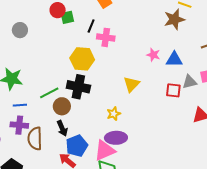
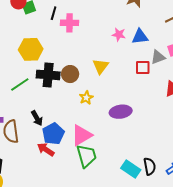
yellow hexagon: (82, 59) -> (31, 49), moved
brown circle: (62, 106) -> (70, 74), moved
purple ellipse: (116, 138) -> (121, 112), moved

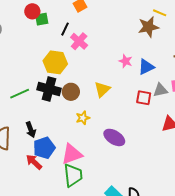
pink cross: (70, 23) -> (79, 41), turned 30
blue triangle: (140, 37) -> (146, 67), turned -30
yellow hexagon: (31, 49) -> (55, 62), moved
purple ellipse: (121, 112) -> (114, 137), turned 30

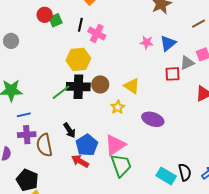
yellow triangle: (102, 89) -> (132, 86), moved, turned -30
green line: (20, 94) -> (61, 92), moved

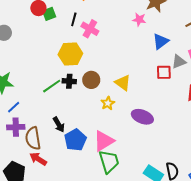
pink star: (147, 42) -> (139, 20), moved
black cross: (78, 87) -> (69, 81), size x0.6
blue line: (24, 115) -> (14, 107), turned -32
red arrow: (80, 161) -> (38, 159), moved

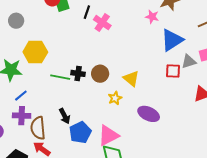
blue triangle: (161, 41) -> (172, 40), size x1.4
yellow hexagon: (70, 54) -> (35, 52), moved
green line: (52, 86) -> (60, 77), turned 42

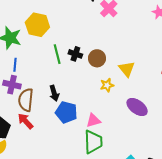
green line: (60, 77) -> (57, 54), turned 54
blue line: (21, 96) -> (15, 65), turned -56
blue pentagon: (80, 132) -> (66, 112), turned 30
pink triangle: (108, 135) -> (93, 120), size x0.7

